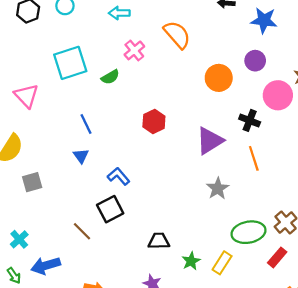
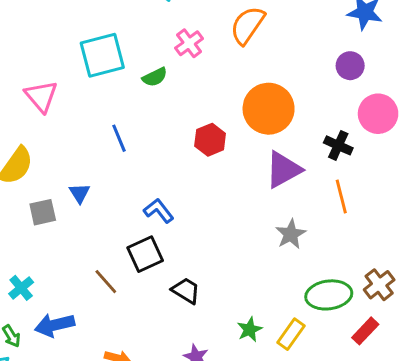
orange semicircle: (177, 35) -> (248, 25), turned -108
orange circle: (219, 78) -> (269, 109), moved, size x1.4
blue triangle: (81, 156) -> (80, 193), moved
black trapezoid: (159, 241) -> (186, 291), moved, turned 30

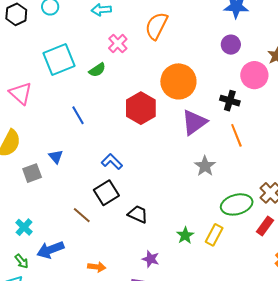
red hexagon: (210, 140) -> (141, 108), size x1.4

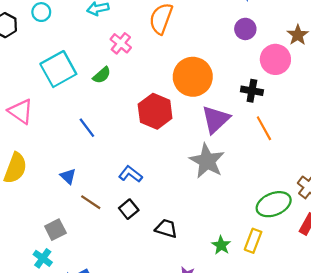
gray star: (205, 166) -> (207, 161), moved, size x1.5
gray square: (32, 173) -> (55, 230), moved
black square: (106, 193) -> (129, 209), size x0.7
brown line: (82, 215) -> (91, 202), moved

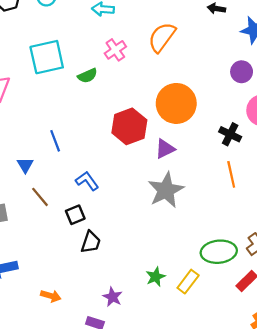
purple triangle: (216, 119) -> (165, 149), moved, size x0.7
blue line: (87, 128) -> (55, 141), moved
black trapezoid: (166, 228) -> (91, 242), moved, turned 75

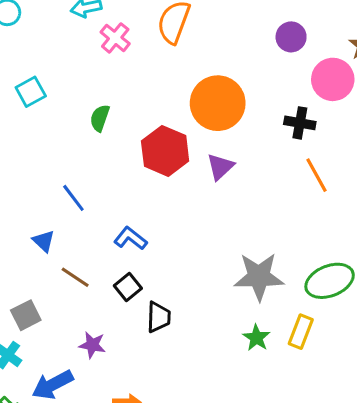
pink cross: (115, 50) -> (115, 38), moved
cyan square: (47, 57) -> (31, 92), size x0.6
green semicircle: (88, 76) -> (100, 118), moved, turned 150
gray star: (166, 190) -> (259, 277), moved, turned -30
purple star: (113, 297) -> (92, 345), moved

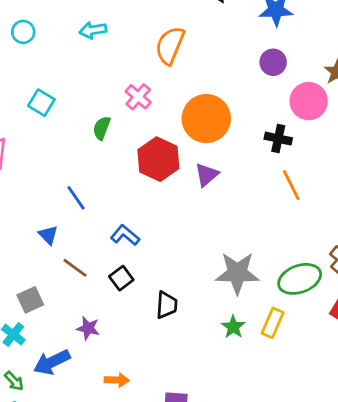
pink cross: (115, 38) -> (138, 97), moved
cyan square: (31, 92) -> (41, 103), turned -32
black trapezoid: (159, 317) -> (167, 305), moved

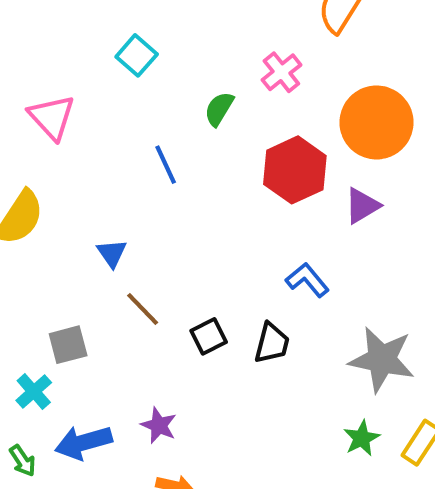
blue line: (76, 198) -> (166, 165), moved
blue L-shape: (125, 235) -> (307, 280), moved
black trapezoid: (167, 305) -> (272, 343), moved
purple star: (88, 328) -> (159, 425), moved

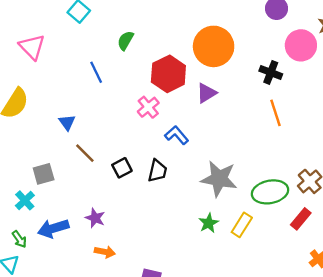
pink cross: (281, 72) -> (148, 107), moved

